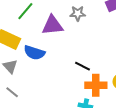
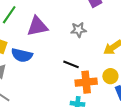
gray star: (78, 13) -> (79, 30), moved

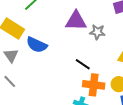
purple triangle: (37, 26) -> (76, 21), moved

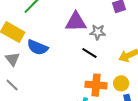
black line: (83, 64) -> (89, 53), moved

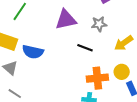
gray star: (98, 32) -> (99, 24), moved

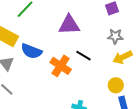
gray star: (99, 24) -> (115, 36), moved
orange cross: (97, 78) -> (61, 66), moved, turned 30

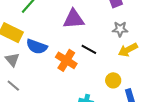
yellow circle: (116, 85) -> (113, 80), moved

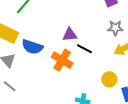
purple triangle: (74, 19) -> (70, 35), moved, size x0.7

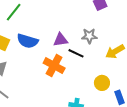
gray star: (115, 28) -> (89, 36), moved
blue semicircle: (32, 47) -> (28, 41), moved

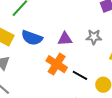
black line: (76, 53) -> (80, 75), moved

